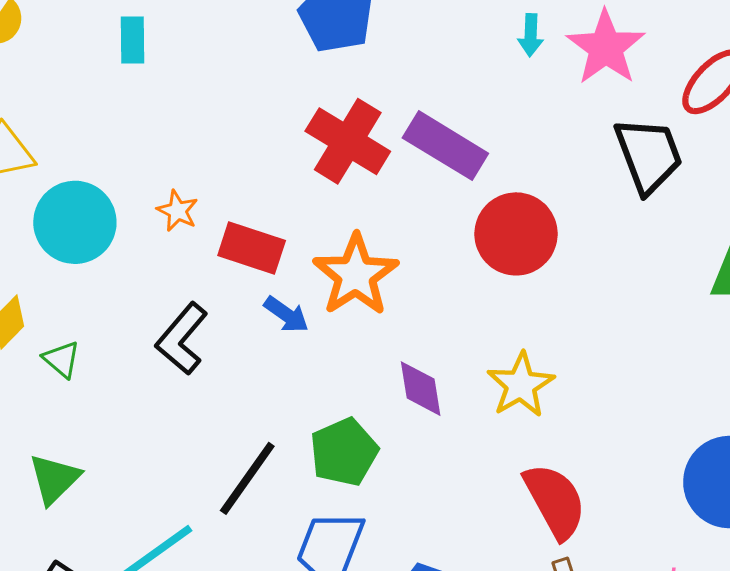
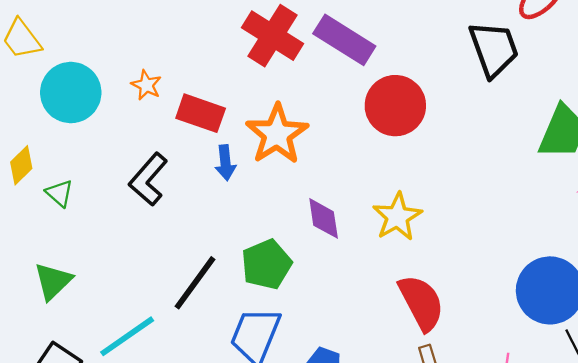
blue arrow: (286, 315) -> (225, 163), turned 48

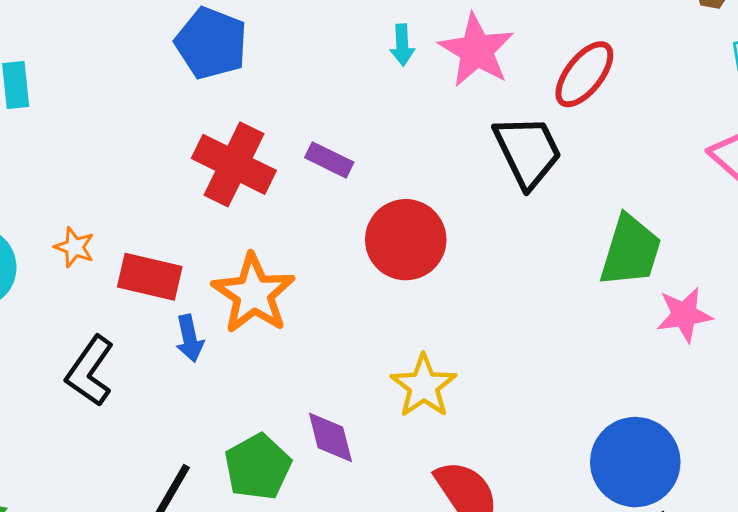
purple rectangle: (344, 40) -> (329, 160), size x0.6
purple diamond: (324, 218) -> (330, 437), moved

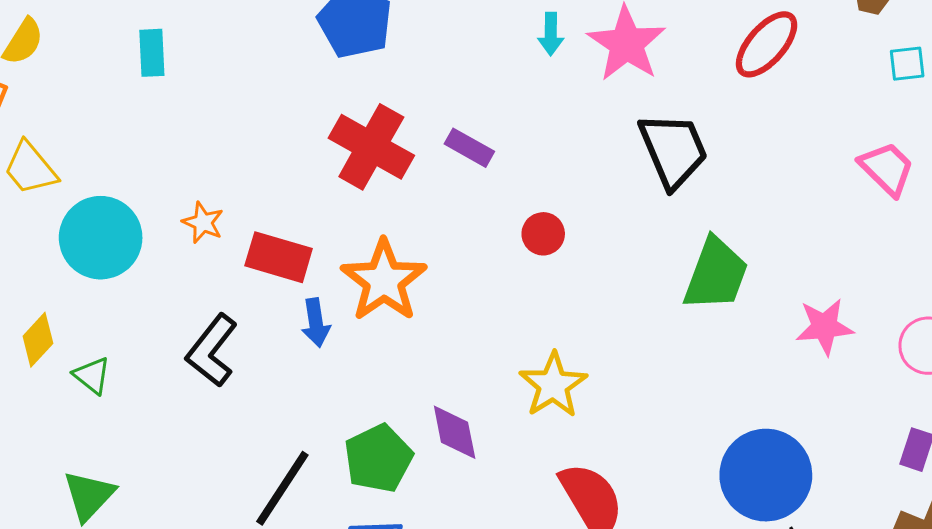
red ellipse: (584, 74) -> (767, 44), moved
red circle: (406, 240) -> (543, 234), size x0.5
green trapezoid: (630, 251) -> (716, 274), moved

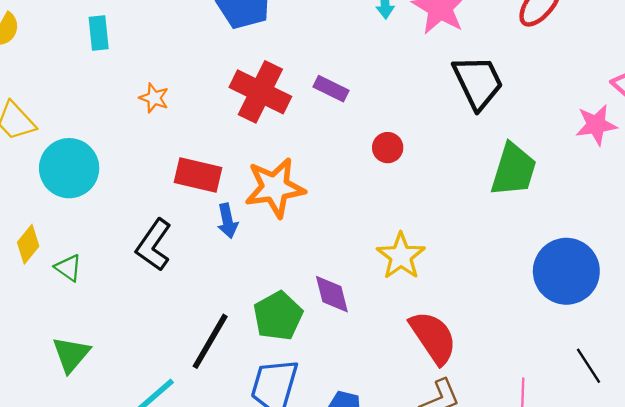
orange star: (203, 223) -> (154, 98), moved
orange star: (384, 281) -> (275, 188), turned 30
pink star: (825, 327) -> (596, 125), moved
blue circle: (766, 475) -> (566, 271), moved

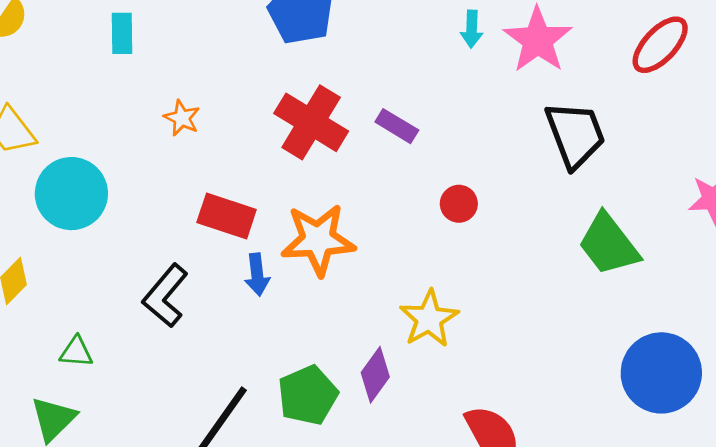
green trapezoid: (514, 170) -> (609, 244), turned 120
yellow star: (401, 256) -> (429, 319), moved
green triangle: (68, 268) -> (76, 352), moved, turned -36
purple diamond: (332, 294) -> (375, 375), turned 45

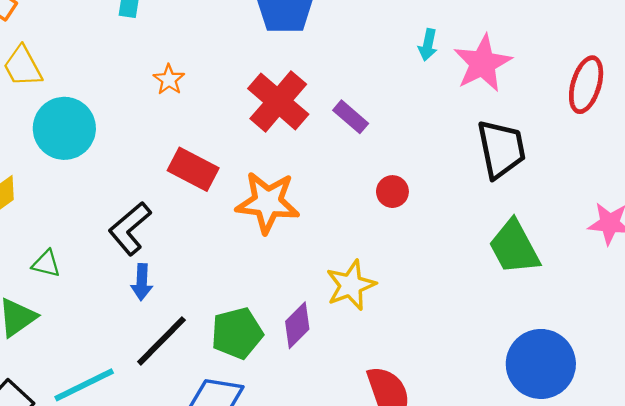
red ellipse: (660, 45) -> (586, 85), turned -36
blue arrow: (257, 275) -> (142, 282), moved

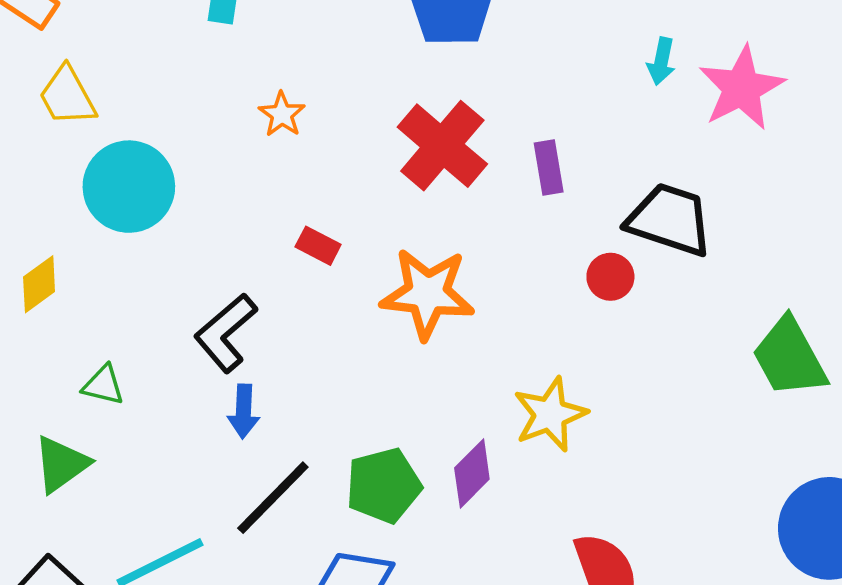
purple rectangle: (351, 117) -> (549, 167), turned 40
black trapezoid: (501, 149) -> (670, 220), moved, turned -60
red rectangle: (193, 169) -> (318, 246), size x0.6

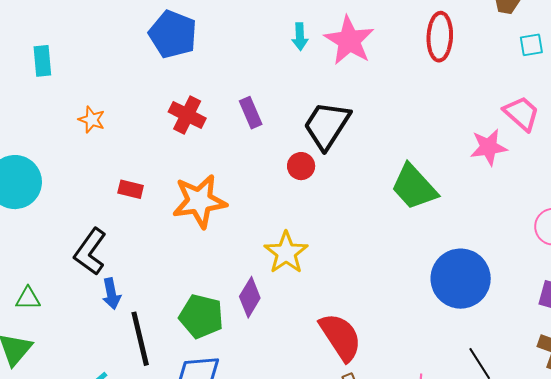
red cross: (442, 146) -> (187, 115), size x0.7
black trapezoid: (670, 220) -> (327, 125), turned -62
green pentagon: (384, 486) -> (201, 316), turned -30
black line: (273, 498) -> (140, 339), turned -44

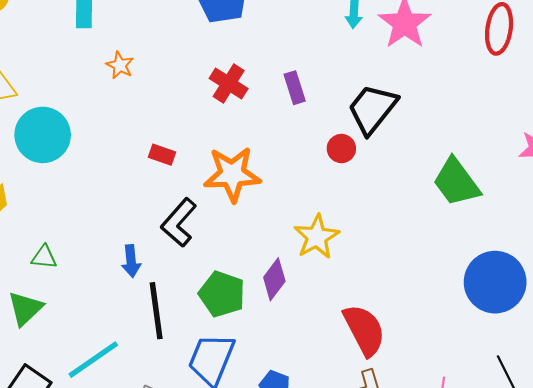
orange star: (92, 120) -> (120, 65), moved
black L-shape: (90, 252) -> (179, 223), moved

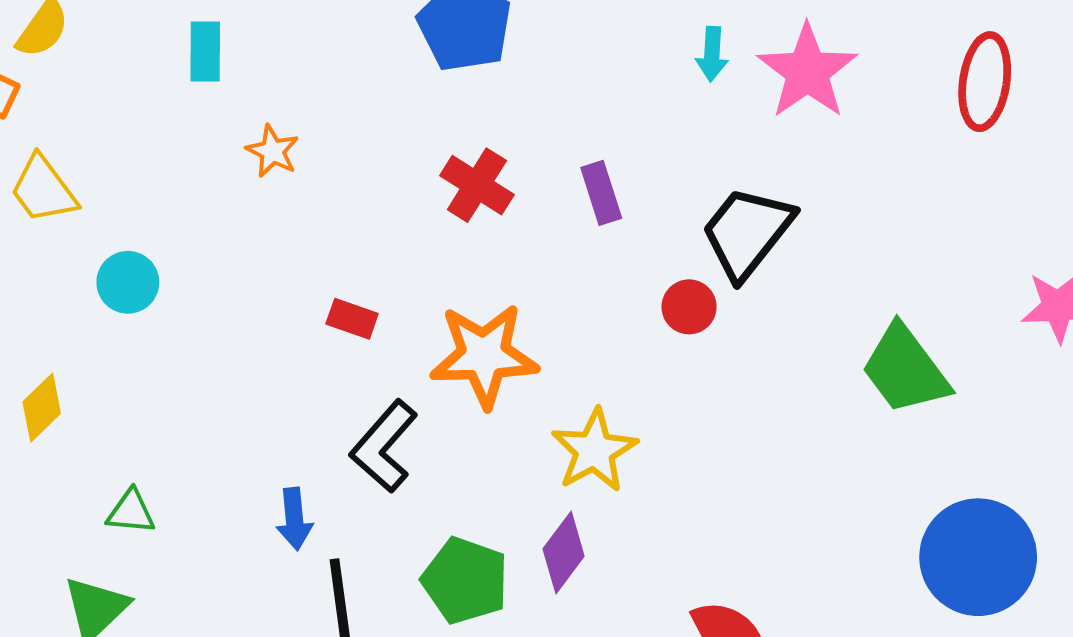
cyan circle: (43, 135) -> (128, 282), size x0.6
yellow star: (317, 237) -> (594, 450), moved

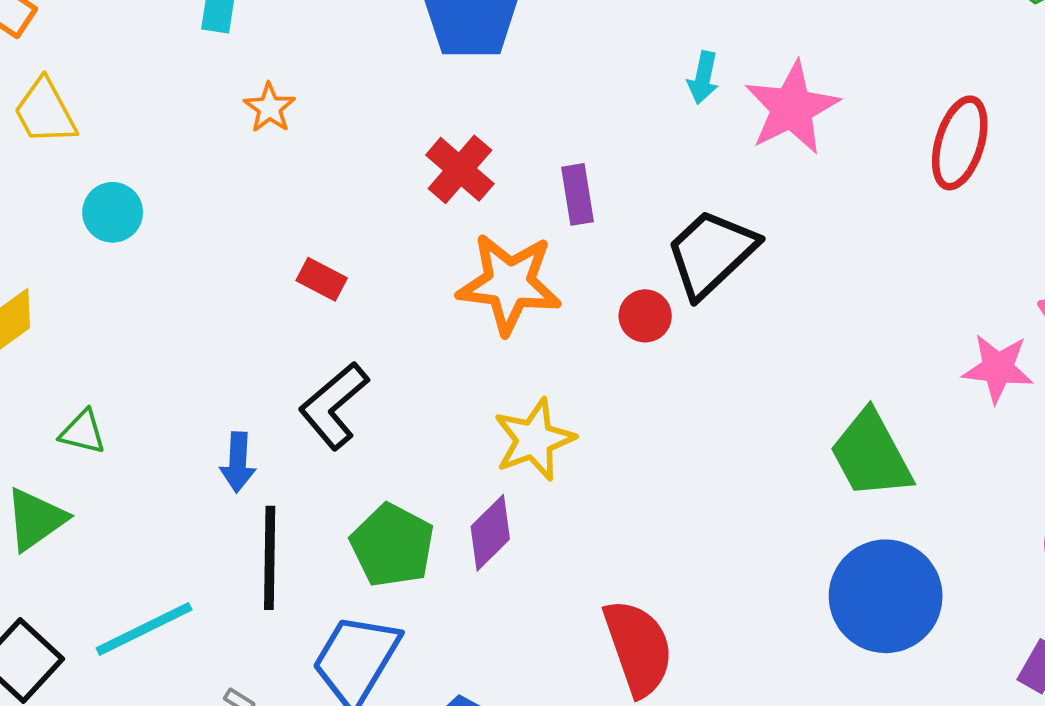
orange star: (484, 355) -> (509, 284), moved
green trapezoid: (905, 369) -> (871, 455), moved

